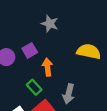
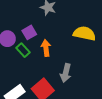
green rectangle: (34, 87) -> (23, 50), moved

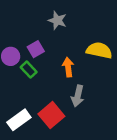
orange arrow: (46, 48) -> (68, 67), moved

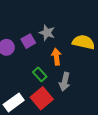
gray star: (57, 20) -> (47, 33), moved
green rectangle: (29, 70) -> (40, 74), moved

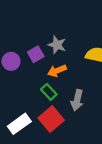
orange arrow: (56, 57) -> (57, 71), moved, turned -105

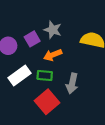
green rectangle: (49, 92) -> (45, 75), turned -42
white rectangle: (19, 124) -> (20, 75), moved

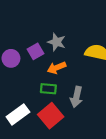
white rectangle: (20, 75) -> (18, 114), moved

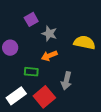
purple square: (35, 51) -> (31, 19), moved
green rectangle: (48, 89) -> (31, 72), moved

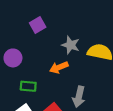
gray star: (49, 34) -> (71, 45), moved
green rectangle: (31, 72) -> (28, 86), moved

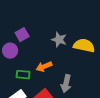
purple square: (38, 25) -> (22, 35), moved
orange arrow: (59, 67) -> (44, 67), moved

